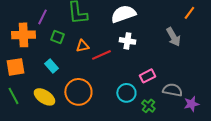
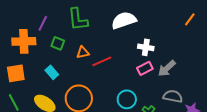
gray arrow: (173, 37) -> (167, 68), moved, turned 78
white cross: (127, 41) -> (146, 47), moved
pink rectangle: (147, 76) -> (145, 68), moved

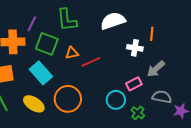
orange line: (190, 19) -> (152, 34), moved, turned -32
green square: (58, 43) -> (47, 44), size x1.6
pink rectangle: (145, 68) -> (134, 84), moved
cyan rectangle: (52, 72) -> (41, 73), size x1.6

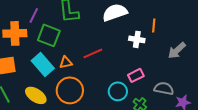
orange triangle: (72, 53) -> (66, 62), moved
gray arrow: (156, 69) -> (177, 50), moved

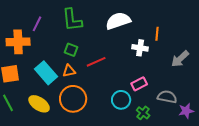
green square: (49, 35) -> (71, 50), moved, size x0.6

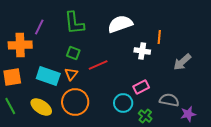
orange triangle: (69, 71) -> (71, 74), turned -40
cyan rectangle: (46, 73) -> (48, 76), turned -30

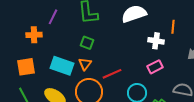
orange cross: (20, 45) -> (34, 35), size x0.7
red line: (98, 65) -> (112, 74), moved
pink rectangle: (141, 87) -> (155, 67), moved

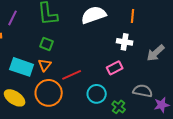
orange line: (173, 27) -> (133, 16), moved
white cross: (156, 41) -> (125, 42), moved

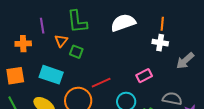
purple line: (13, 18) -> (42, 26), turned -35
white cross: (125, 42) -> (160, 43), moved
orange triangle: (45, 65) -> (61, 41), moved

